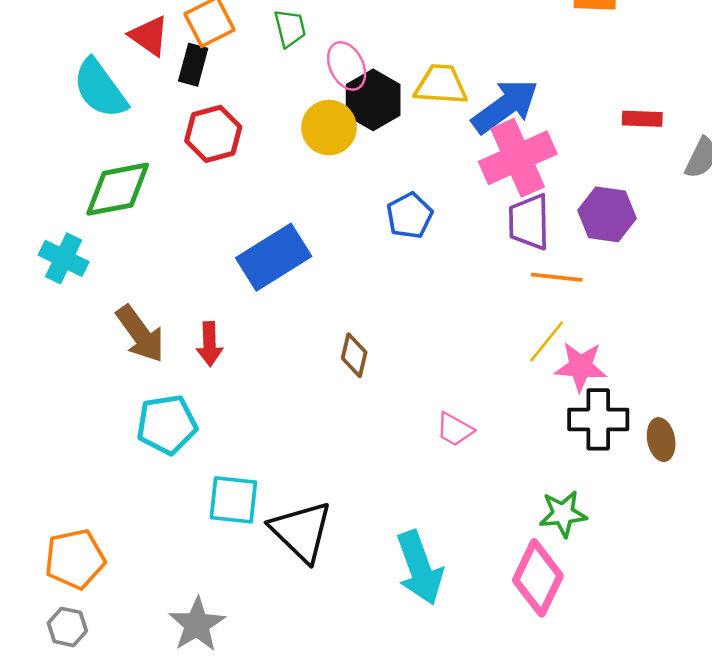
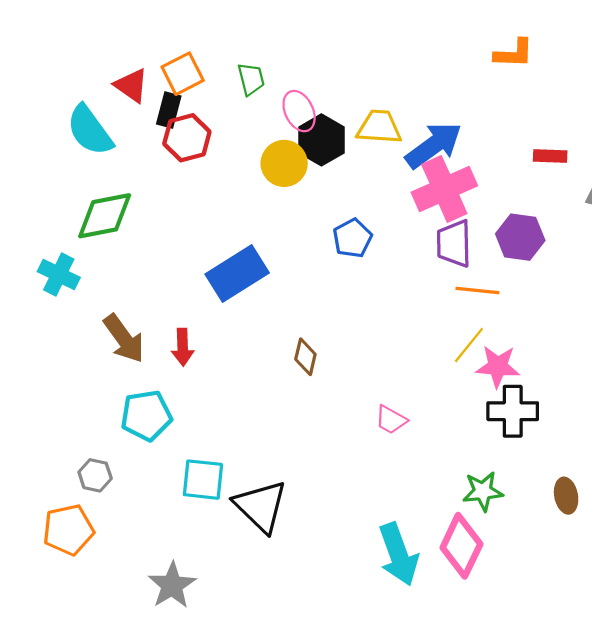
red hexagon: (213, 134) -> (187, 138), moved
brown ellipse: (661, 440) -> (566, 496), moved
cyan arrow: (420, 568) -> (398, 554), moved
gray hexagon: (67, 627) -> (95, 475), moved

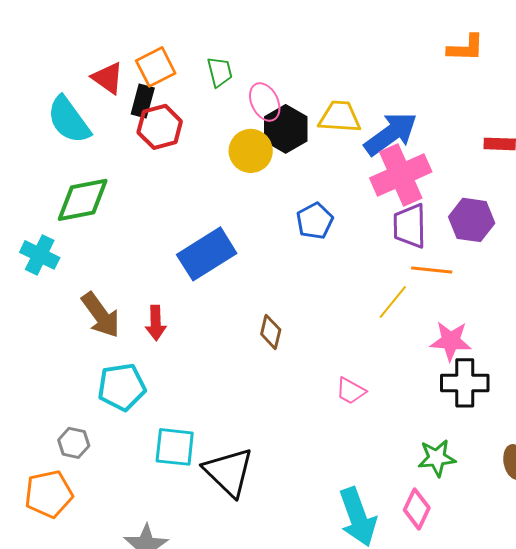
yellow line: (469, 345) -> (393, 302), moved
pink diamond: (461, 546) -> (417, 509), size x0.7

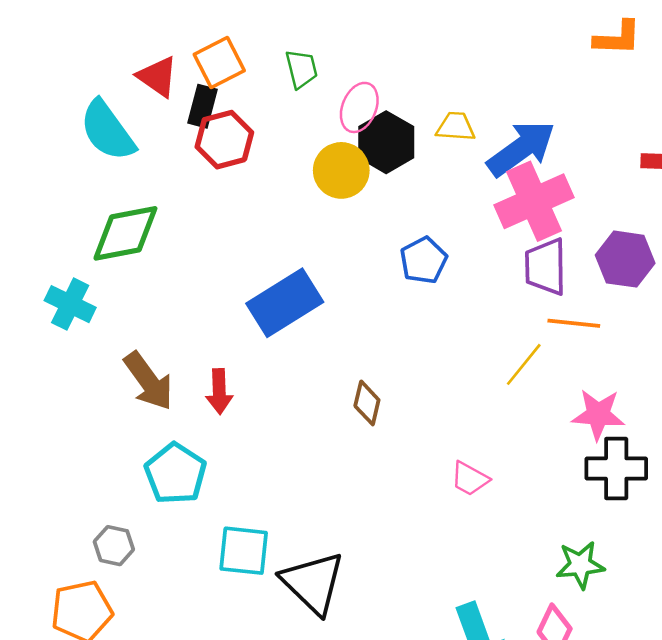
pink ellipse: (265, 102) -> (359, 107), turned 48
yellow trapezoid: (340, 117) -> (456, 127), size x0.7
cyan pentagon: (122, 387) -> (176, 474), turned -30

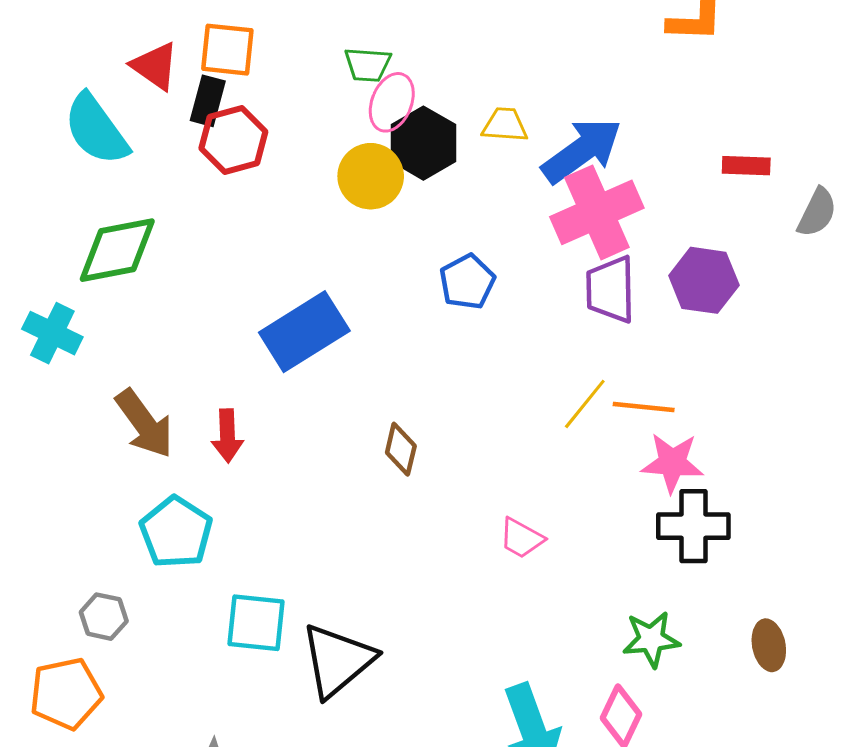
orange square: (219, 62) -> (227, 50), turned 33
green trapezoid: (301, 69) -> (368, 65), moved, turned 108
orange line: (574, 323) -> (644, 407), moved
black triangle: (313, 583) -> (337, 660), turned 36

